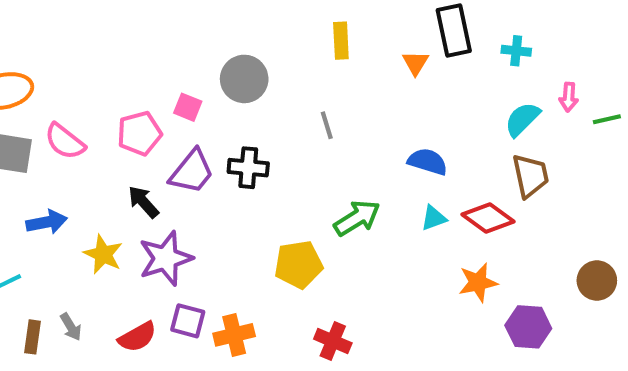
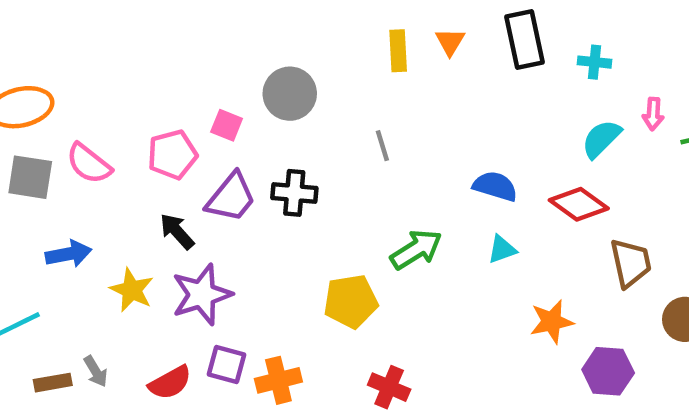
orange triangle: (415, 63) -> (450, 42), moved
brown trapezoid: (530, 176) -> (631, 263), moved
red diamond: (488, 218) -> (579, 204), moved
brown rectangle: (33, 337) -> (53, 383), turned 72

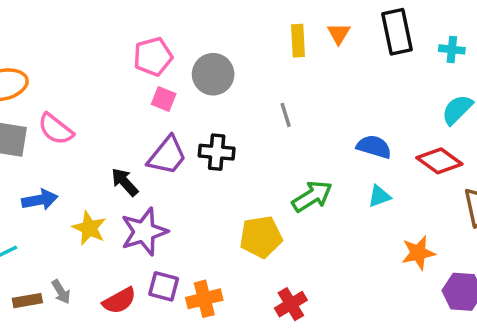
pink pentagon: (172, 155) -> (153, 57), moved
red cross: (389, 387) -> (291, 304), turned 36

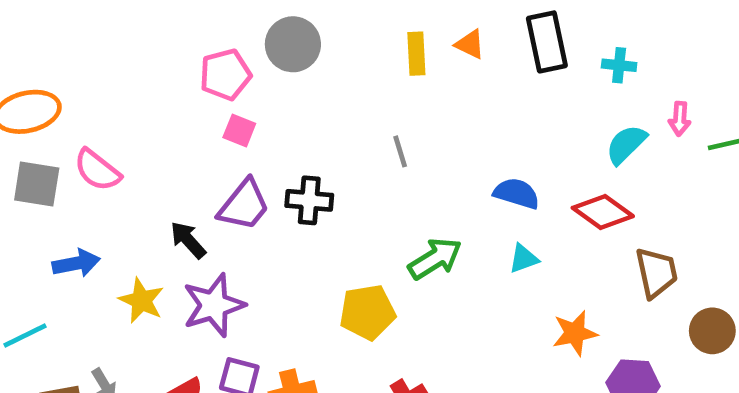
orange triangle: (339, 34) -> (470, 44), turned -35
gray circle: (213, 74) -> (293, 44), moved

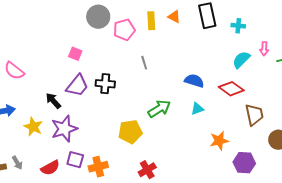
pink pentagon: (225, 75) -> (124, 30), moved

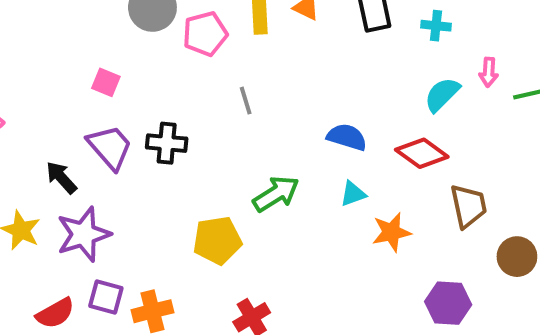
purple trapezoid: (77, 86) -> (110, 147), turned -80
orange star: (219, 141) -> (391, 232), moved

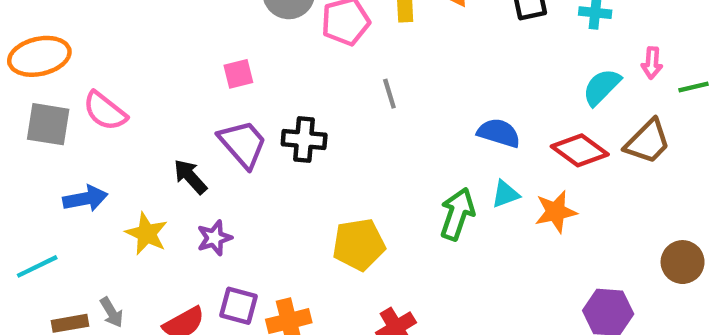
pink square: (106, 82) -> (238, 74), turned -36
green arrow: (276, 194) -> (457, 214), moved, turned -39
brown trapezoid: (468, 206) -> (648, 142), moved, turned 57
orange star: (391, 232) -> (556, 212), moved
purple star: (84, 234) -> (214, 238), size x0.6

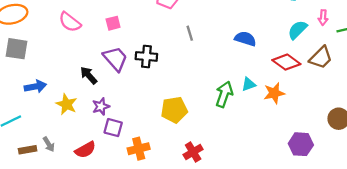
pink semicircle: (105, 111) -> (70, 22), moved
blue semicircle: (499, 133) -> (245, 39), moved
purple square: (238, 306) -> (113, 128), moved

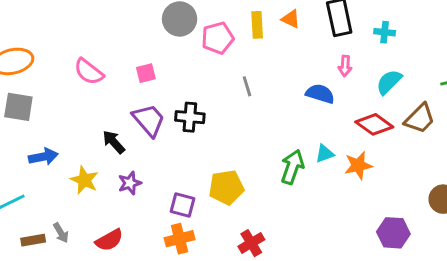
pink arrow: (323, 18) -> (345, 66), moved
purple square: (113, 128) -> (182, 205), moved

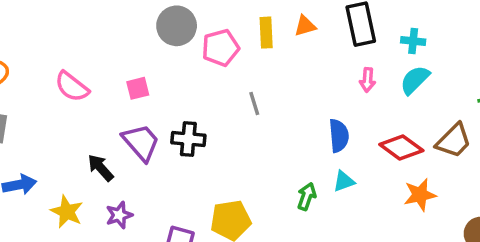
orange triangle: (291, 19) -> (305, 26), turned -42
cyan semicircle: (389, 82) -> (415, 80), moved
blue semicircle: (320, 94) -> (339, 136), moved, turned 68
orange star: (358, 165) -> (420, 195), moved
green arrow: (292, 167) -> (307, 196), size x0.7

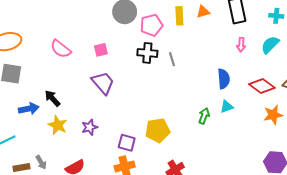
cyan cross: (413, 41) -> (276, 16), moved
black cross: (188, 139) -> (147, 53), moved
black arrow: (101, 168) -> (52, 98), moved

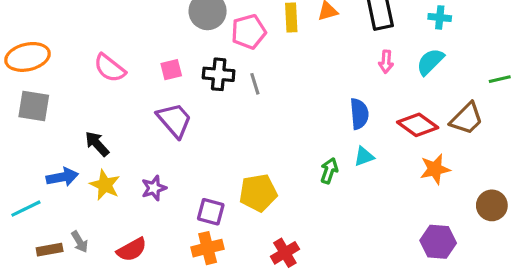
black cross: (147, 53) -> (219, 74), moved
gray line: (172, 59) -> (255, 84), moved
blue arrow: (29, 109) -> (62, 177), moved

